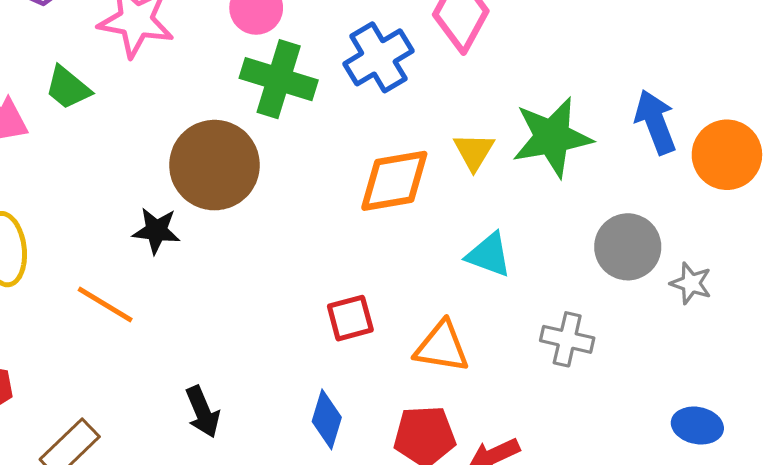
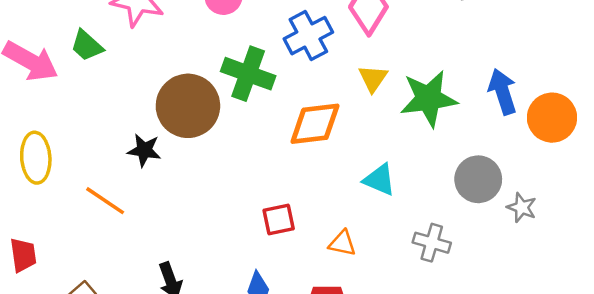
green cross: (279, 79) -> (248, 74), moved
yellow triangle: (474, 151) -> (373, 78), moved
orange triangle: (442, 347) -> (342, 243), size x0.7

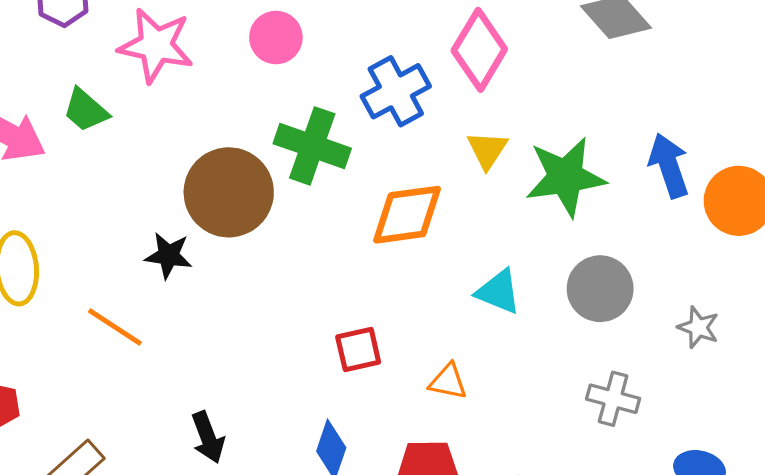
gray circle: (478, 179) -> (600, 289), moved
gray cross: (432, 243) -> (613, 399), moved

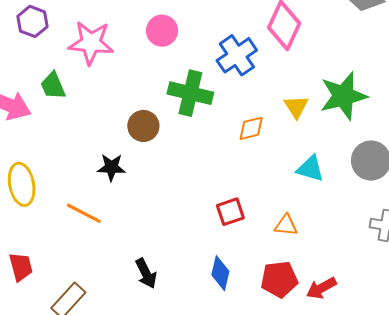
green trapezoid: (86, 110) -> (53, 86), turned 32
yellow triangle: (487, 150) -> (296, 107), moved
brown circle: (229, 192) -> (143, 126), size x0.6
orange diamond: (407, 215) -> (251, 128), size x0.6

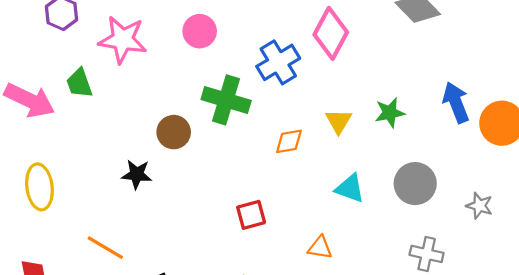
green star: (343, 96) -> (390, 113), size x0.6
red square: (230, 212) -> (251, 215), moved
orange line: (84, 213) -> (105, 248), moved

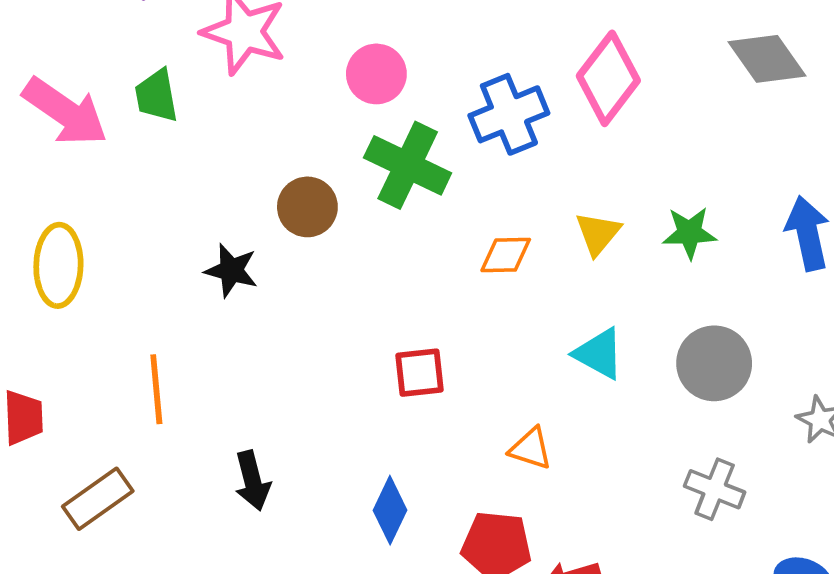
pink circle: (200, 31) -> (376, 74), moved
orange line: (105, 248) -> (156, 389), turned 45

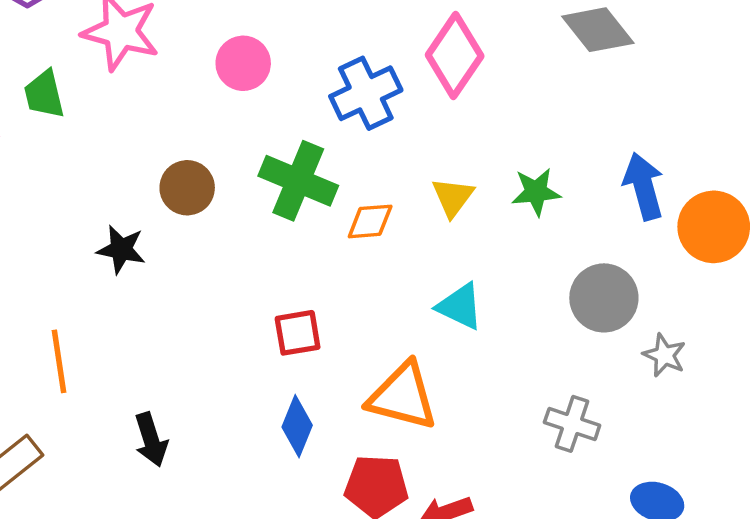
green cross: (408, 165) -> (298, 181), moved
gray circle: (714, 363) -> (604, 298), moved
orange triangle: (531, 449) -> (403, 396), size x1.8
blue diamond: (390, 510) -> (297, 426), moved

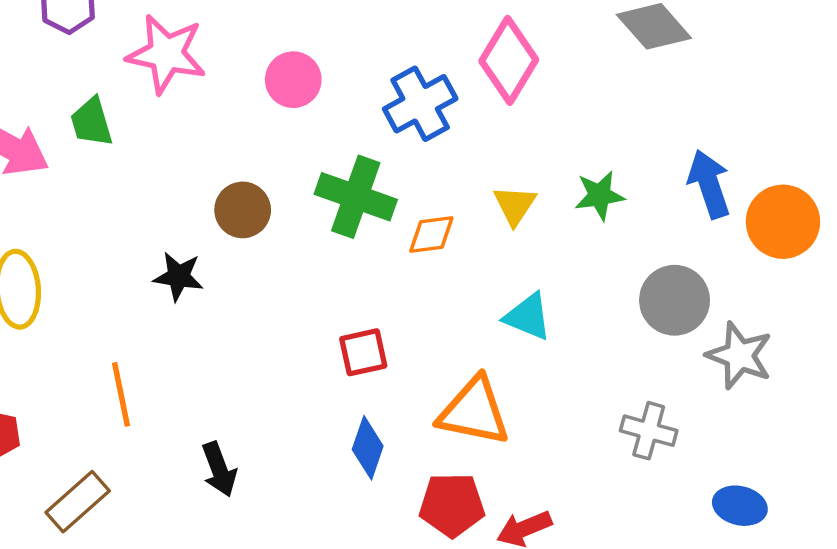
gray star: (664, 355) -> (739, 356), size x1.5

